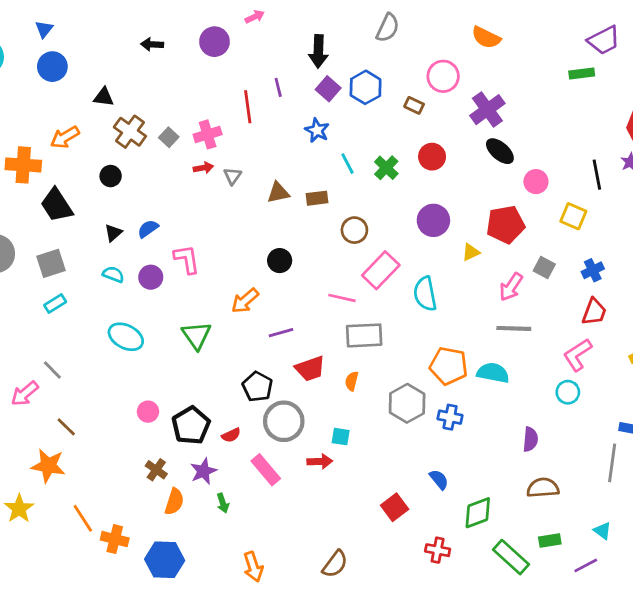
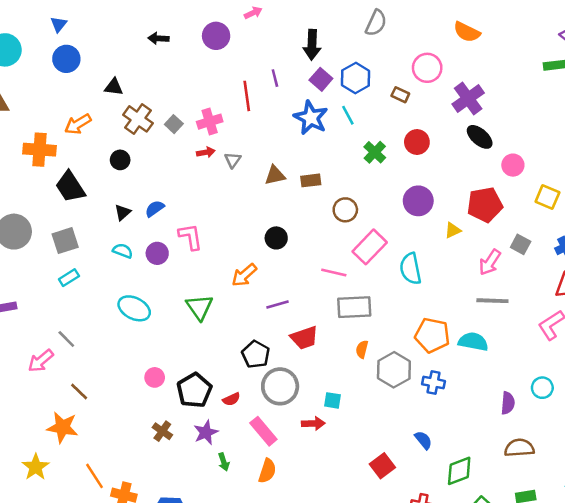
blue star: (317, 130) -> (311, 118), size x1.5
cyan line: (348, 164) -> (348, 115), moved
orange semicircle: (352, 381) -> (362, 349), moved
cyan circle: (568, 392) -> (542, 388), moved
orange semicircle: (174, 502) -> (267, 471), moved

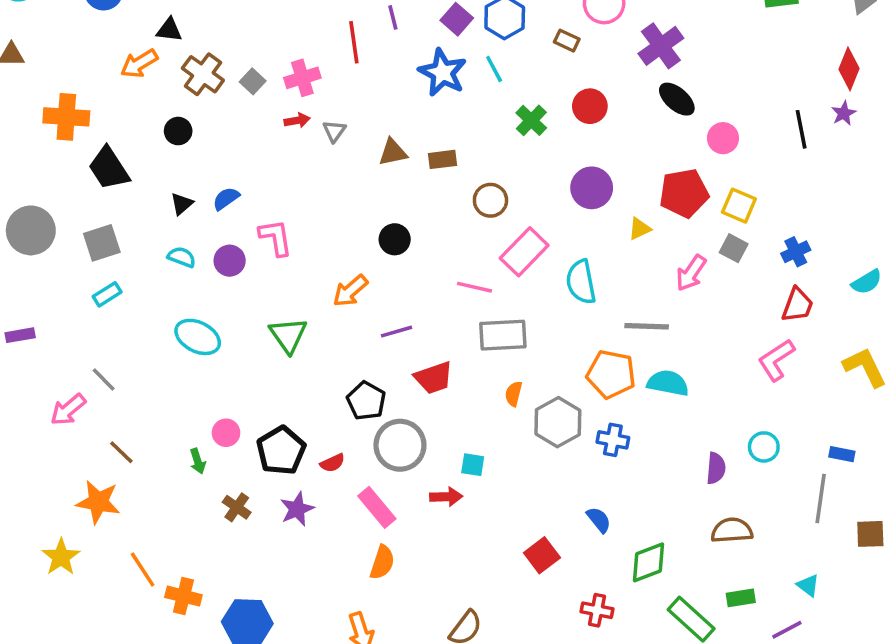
orange arrow: (78, 124) -> (139, 64), moved
yellow square: (547, 197) -> (739, 206), moved
gray line: (492, 301) -> (647, 326), moved
green arrow: (224, 462) -> (198, 461), moved

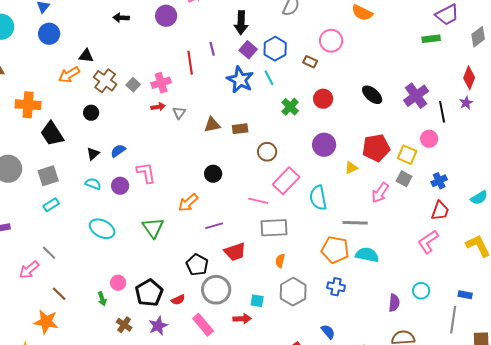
purple cross: (661, 46) -> (416, 96), moved
pink circle: (723, 138) -> (429, 139), moved
gray hexagon: (558, 422) -> (293, 292), moved

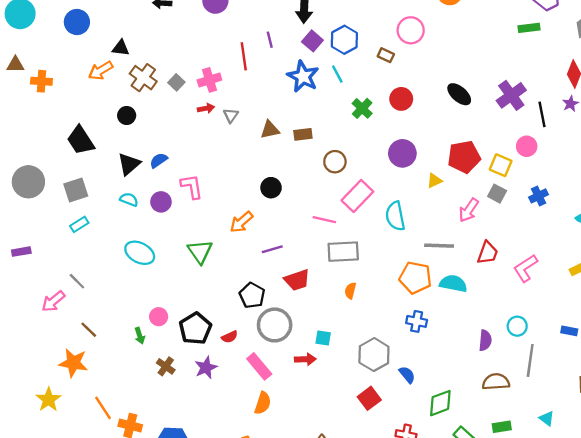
orange cross: (28, 105) -> (41, 81), moved, size x0.7
black triangle: (93, 154) -> (129, 164), size x1.5
red trapezoid: (440, 211) -> (488, 253), moved
gray hexagon: (293, 292) -> (374, 355), moved
gray line: (453, 320) -> (530, 360), moved

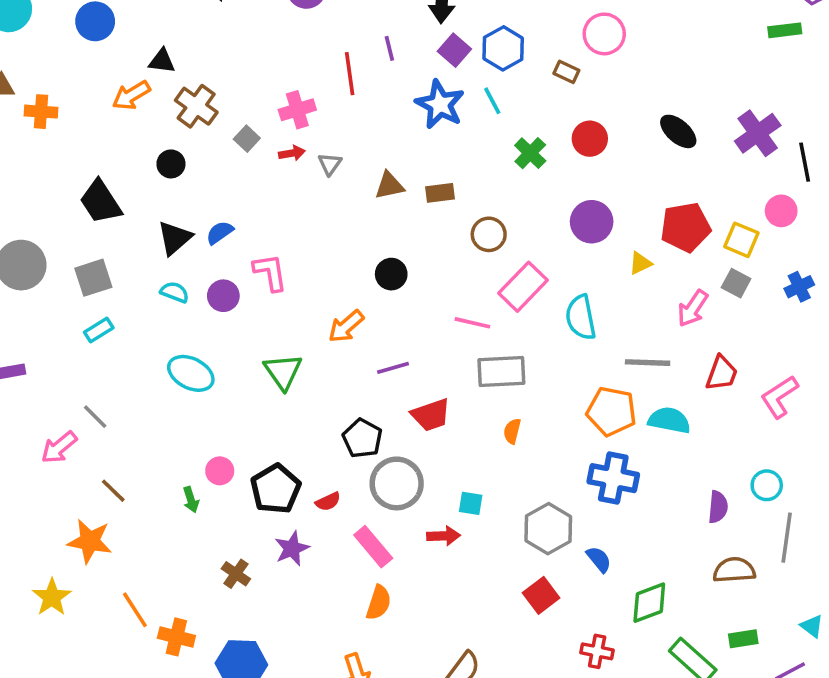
gray square: (176, 82) -> (247, 139), moved
blue cross: (417, 321) -> (613, 478), size x1.5
brown cross: (166, 366) -> (236, 574), moved

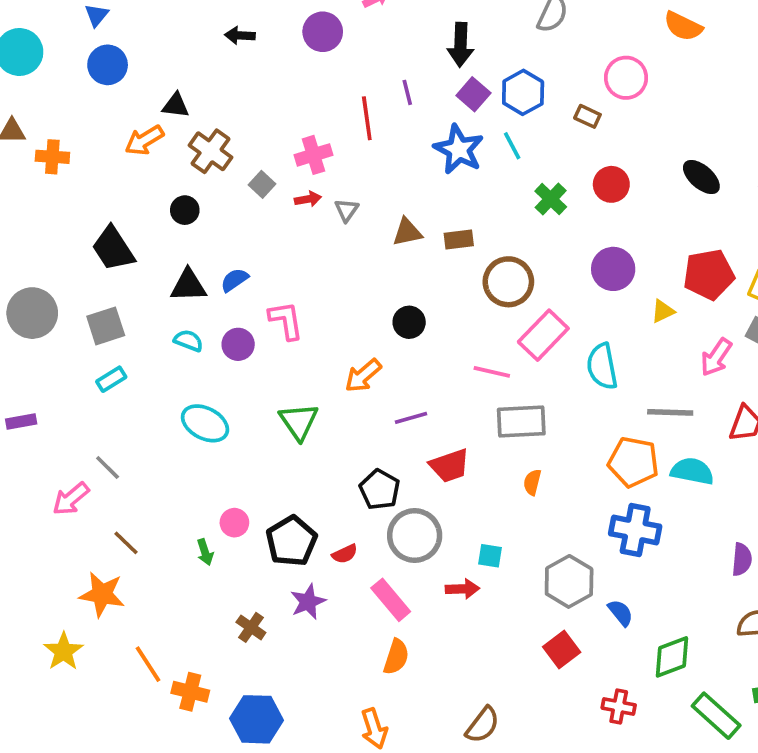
brown circle: (489, 234) -> (508, 282), size x1.4
black triangle: (175, 238) -> (188, 285), turned 39

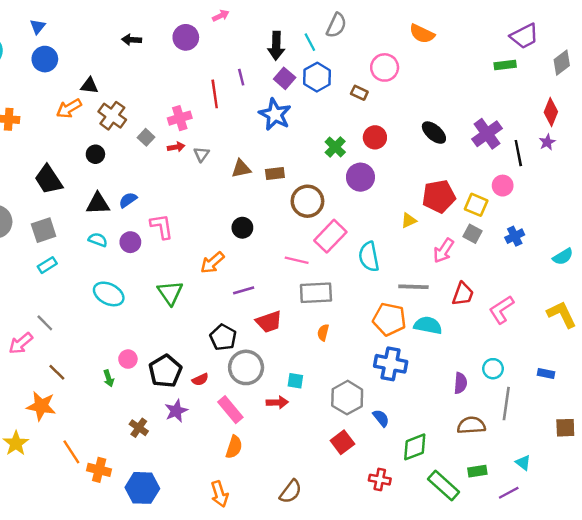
cyan line: (512, 146) -> (310, 42), moved
purple circle: (613, 269) -> (360, 177), moved

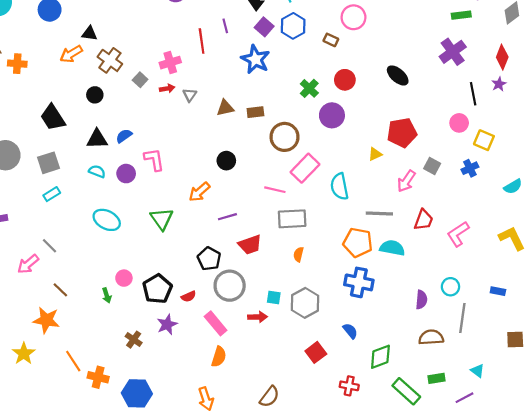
purple cross: (487, 134) -> (453, 52), moved
yellow square: (476, 205) -> (484, 140), moved
gray hexagon: (347, 398) -> (305, 303), moved

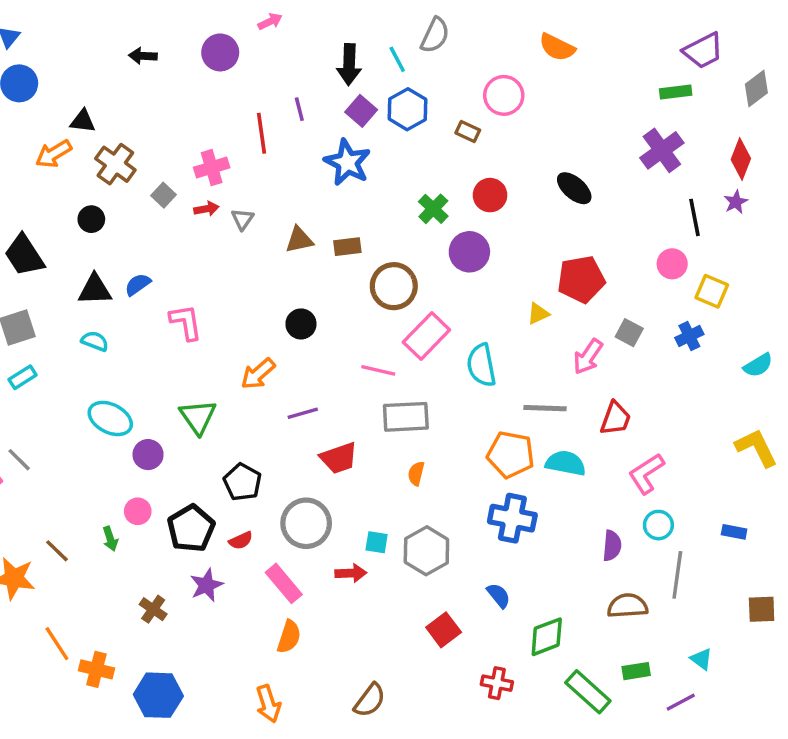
purple circle: (126, 174) -> (148, 455), moved
pink L-shape: (458, 234) -> (646, 473), moved
black pentagon: (209, 259) -> (243, 482), moved
brown line: (60, 290) -> (57, 551), moved

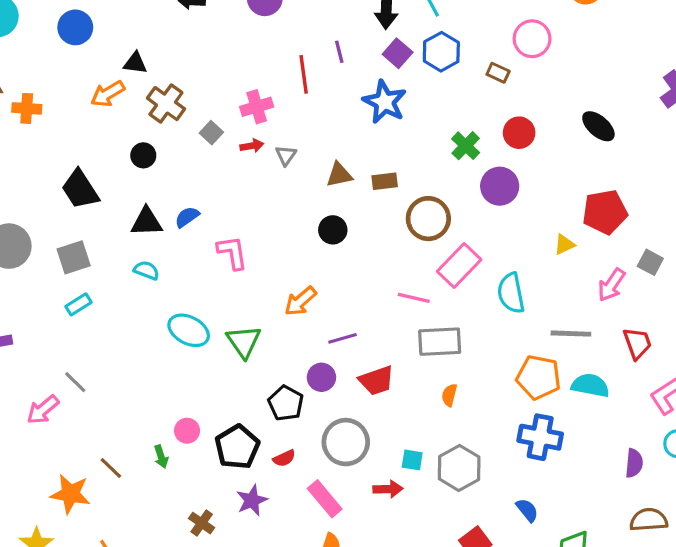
black circle: (301, 324) -> (333, 230), moved
cyan ellipse: (110, 418) -> (189, 330), moved
red trapezoid: (615, 418) -> (637, 343), turned -40
purple circle: (148, 455) -> (321, 377), moved

